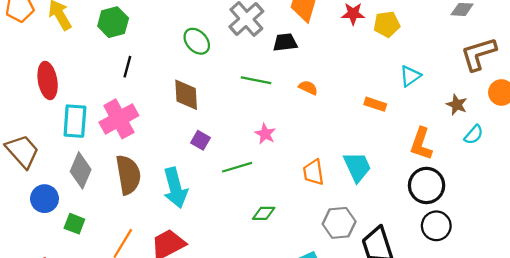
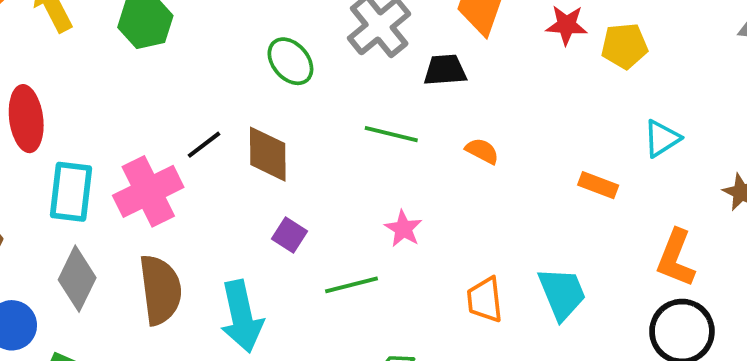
black line: (127, 67) -> (204, 145), moved, turned 35

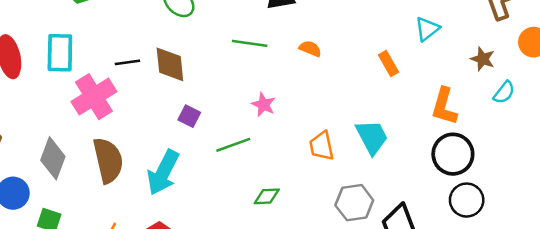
black line: (204, 145) -> (127, 62), turned 35
orange rectangle: (598, 185) -> (389, 64), turned 45
cyan rectangle: (71, 192) -> (60, 53), moved
cyan arrow: (242, 316) -> (163, 173), turned 45

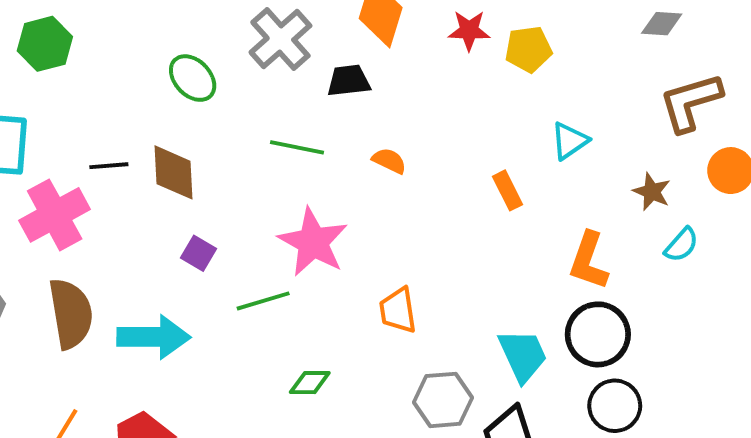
pink star: (264, 105) -> (313, 242), size x1.8
cyan trapezoid: (372, 137) -> (523, 355), moved
cyan arrow: (163, 173) -> (154, 337), turned -120

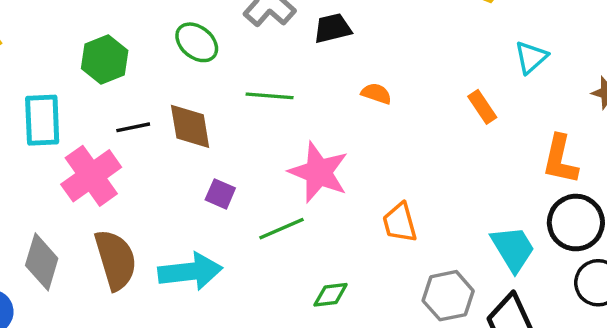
green hexagon: (45, 44) -> (105, 60), moved
green line: (297, 147) -> (270, 96), moved

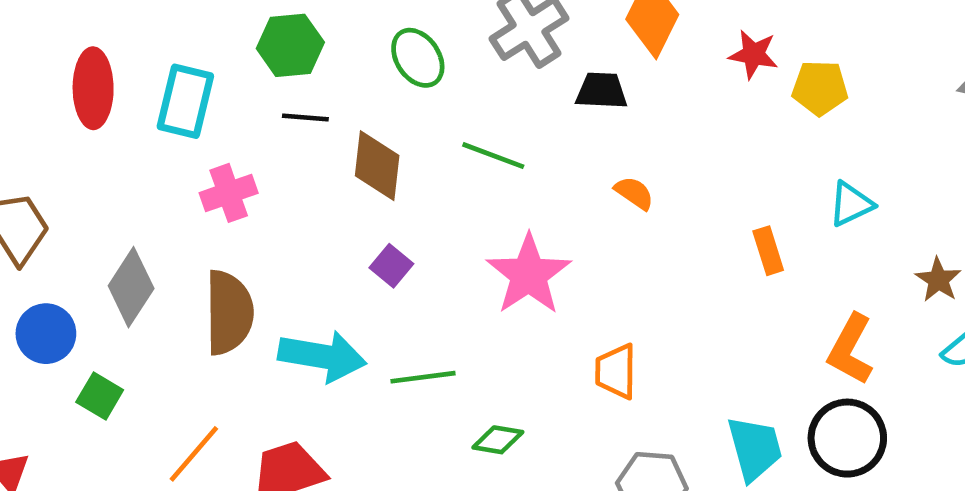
black line: (133, 127) -> (305, 117), moved
pink cross: (91, 176) -> (229, 193), size x0.7
green line: (281, 229) -> (423, 377), moved

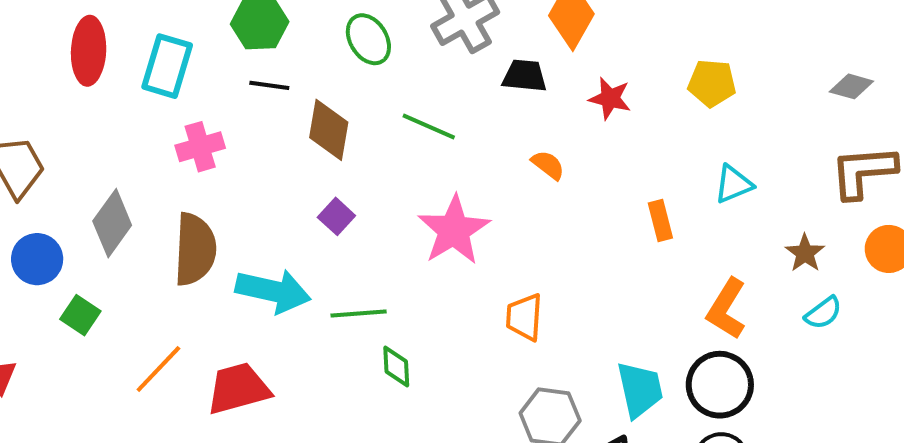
red star: (753, 54) -> (610, 98), moved
green diamond: (498, 440) -> (396, 367), moved, turned 75

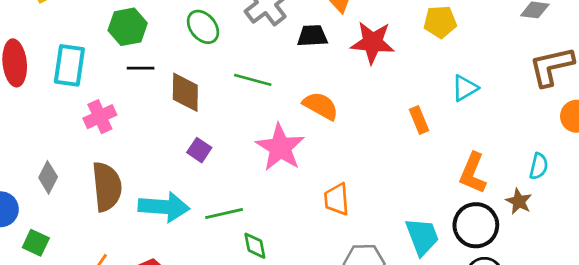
red star: (610, 98) -> (373, 42), size x1.5
orange semicircle: (548, 165) -> (321, 106), moved, size x1.5
gray diamond: (112, 223) -> (48, 177), size x0.7
brown star: (805, 253) -> (519, 201), moved
cyan semicircle: (823, 313) -> (539, 166), turned -32

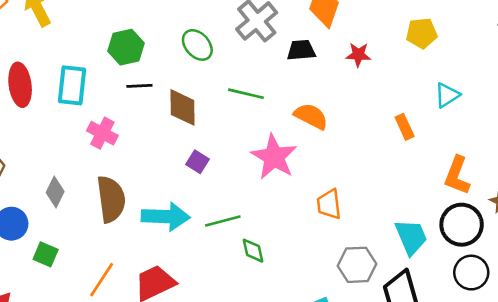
red star: (373, 42) -> (358, 55), size x0.6
pink cross: (100, 117) -> (102, 133), turned -36

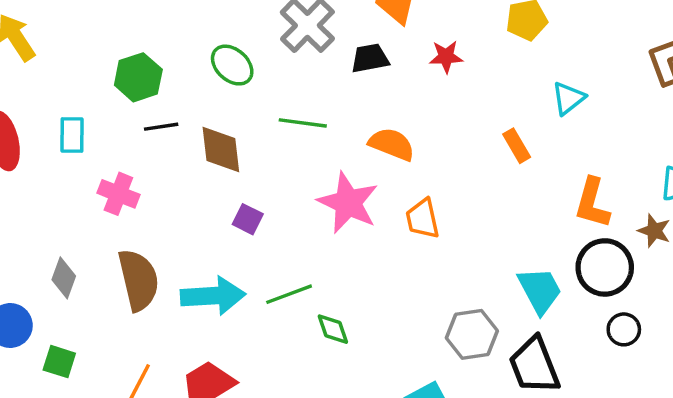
cyan rectangle: (72, 85) -> (72, 135), size x0.7
orange trapezoid: (329, 204) -> (423, 219), moved
black circle: (471, 273) -> (624, 329), size x0.7

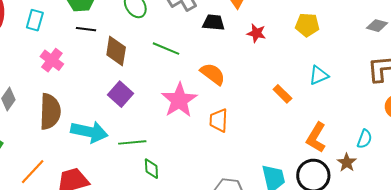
orange rectangle: (517, 146) -> (282, 94), turned -30
purple square: (248, 219) -> (120, 94), size x1.4

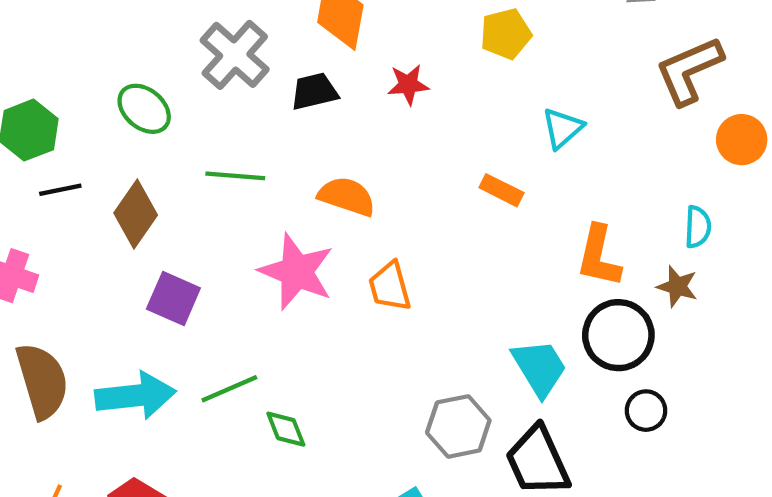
brown diamond: (116, 51) -> (136, 214), turned 44

